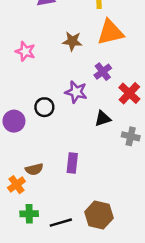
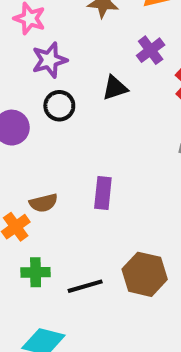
purple star: (76, 92) -> (49, 60), moved, turned -30
black triangle: (103, 119) -> (115, 88), moved

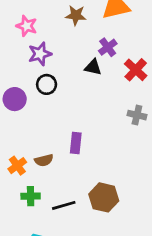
black triangle: (115, 88) -> (93, 67), moved, turned 30
brown semicircle: (43, 203) -> (44, 160), moved

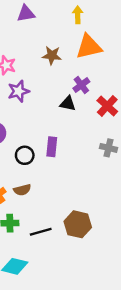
black circle: (47, 84) -> (25, 155), moved
purple rectangle: (76, 143) -> (52, 147), moved

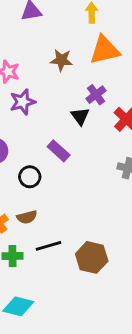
black triangle: (68, 104) -> (80, 116), turned 42
purple rectangle: (52, 147) -> (59, 151), moved, turned -54
black line: (41, 232) -> (48, 246), moved

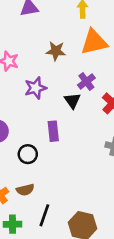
purple star: (23, 102) -> (35, 88), moved
purple rectangle: (59, 151) -> (53, 131), turned 42
black line: (48, 246) -> (44, 215), turned -55

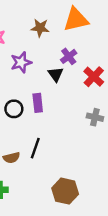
black circle: (28, 154) -> (14, 109), moved
black line: (44, 215) -> (35, 148), moved

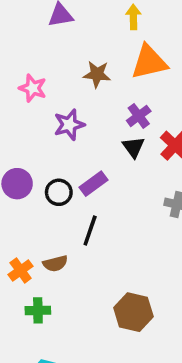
black triangle: (56, 74) -> (133, 147), moved
purple rectangle: (38, 103) -> (94, 184), turned 60
black line: (35, 148) -> (90, 231), moved

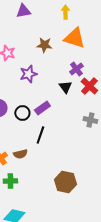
orange triangle: (149, 62) -> (74, 38), turned 30
purple cross: (139, 116) -> (76, 69), moved

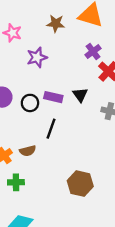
black triangle: (65, 87) -> (80, 95), moved
purple rectangle: (42, 108) -> (53, 97), turned 49

